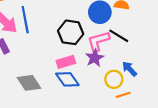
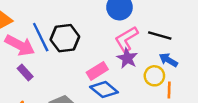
black hexagon: (71, 32) -> (65, 38), moved
black line: (119, 36) -> (160, 35), moved
orange line: (123, 95) -> (169, 90), turned -56

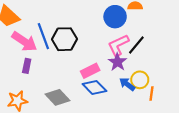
black line: (160, 35) -> (136, 45), moved, turned -72
blue arrow: (168, 60) -> (127, 84), moved
purple rectangle: (25, 73) -> (27, 66), turned 48

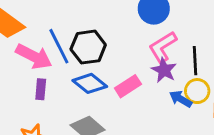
black line: (136, 45) -> (195, 61), moved, turned -36
blue diamond: (94, 88) -> (90, 83), moved

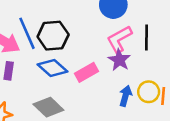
black line: (195, 61) -> (146, 37), moved
yellow circle: (197, 91) -> (149, 92), moved
blue arrow: (181, 99) -> (126, 96), moved, turned 72

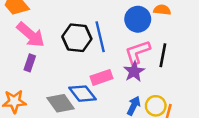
blue line: (27, 33) -> (100, 37), moved
blue diamond: (52, 68) -> (82, 94), moved

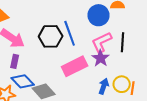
pink rectangle: (102, 77) -> (75, 66), size x1.4
blue diamond: (82, 94) -> (23, 81), moved

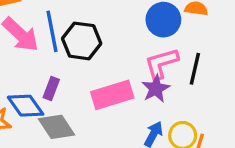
blue line: (70, 33) -> (52, 31), moved
purple rectangle: (15, 61) -> (51, 88), moved

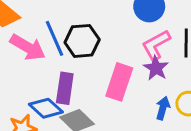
purple rectangle: (51, 88) -> (65, 88), size x1.5
pink rectangle: (112, 95) -> (119, 82), turned -42

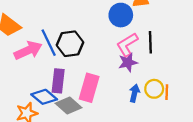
pink arrow: (28, 47) -> (28, 50), turned -52
purple star: (156, 68) -> (128, 62), turned 30
pink rectangle: (119, 82) -> (89, 88), moved

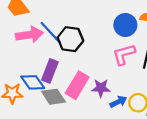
blue line: (49, 43) -> (51, 33), turned -32
purple star: (128, 62) -> (101, 88), moved
blue arrow: (134, 93) -> (118, 102), turned 35

